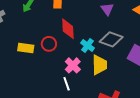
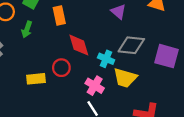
yellow trapezoid: (99, 65) -> (125, 78), turned 120

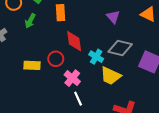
pink cross: (95, 86) -> (72, 78), moved

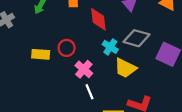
red diamond: (74, 41) -> (98, 19), moved

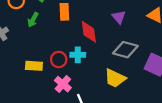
cyan cross: (110, 47) -> (78, 55), moved, turned -32
pink cross: (84, 69) -> (63, 84), moved

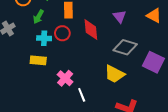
cyan cross: (78, 55) -> (44, 38), moved
red circle: (59, 60) -> (62, 33), moved

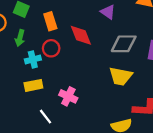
white line: (82, 95) -> (46, 117), moved

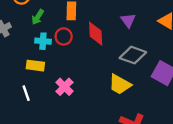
white line: (46, 117) -> (26, 93), moved

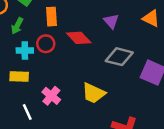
red diamond: (96, 34) -> (79, 38), turned -35
yellow trapezoid: (120, 84) -> (94, 93), moved
white line: (26, 93) -> (27, 112), moved

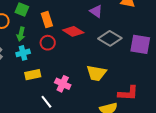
cyan cross: (25, 50) -> (23, 53), moved
gray diamond: (119, 57) -> (110, 38), turned 30

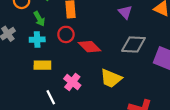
red diamond: (73, 31) -> (89, 47), moved
green arrow: (21, 34) -> (39, 19), turned -56
gray diamond: (110, 38) -> (133, 44), turned -40

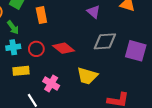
red circle: (66, 34) -> (36, 49), moved

